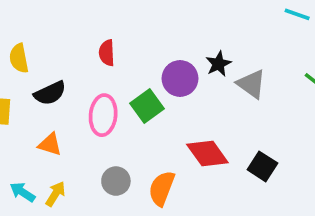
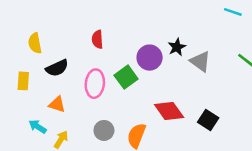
cyan arrow: (23, 192) -> (38, 127), moved

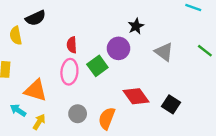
red semicircle: (97, 39) -> (72, 45), moved
black star: (177, 47) -> (136, 26), moved
black semicircle: (57, 68) -> (36, 18), moved
orange triangle: (57, 104) -> (36, 90), size x1.5

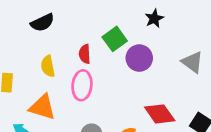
black star: (136, 26) -> (154, 18), moved
yellow semicircle: (16, 36) -> (48, 66), moved
green square: (97, 66) -> (115, 39), moved

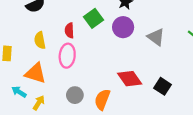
purple circle: (139, 58) -> (123, 27), moved

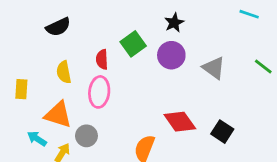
gray circle: (75, 95) -> (86, 136), moved

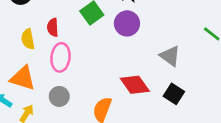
red semicircle: (102, 59) -> (53, 27), moved
gray triangle: (214, 68) -> (170, 56), moved
gray circle: (86, 136) -> (59, 96), moved

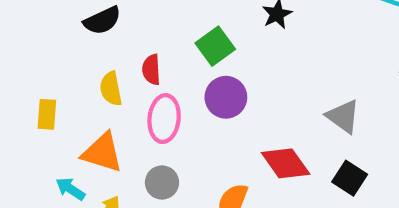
purple circle: (127, 23) -> (226, 97), moved

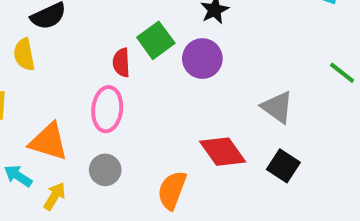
red semicircle: (151, 70) -> (121, 63), moved
yellow semicircle: (111, 89) -> (24, 54), moved
purple circle: (226, 97) -> (202, 59), moved

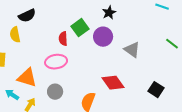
gray triangle: (277, 107) -> (132, 50), moved
pink ellipse: (107, 109) -> (56, 62), turned 75
black square: (283, 166) -> (156, 90), moved

